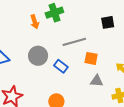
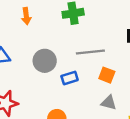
orange arrow: (35, 22) -> (26, 16), moved
blue rectangle: (61, 66) -> (70, 78), turned -64

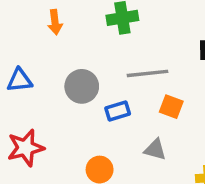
gray triangle: (109, 103) -> (155, 150), moved

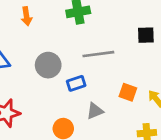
orange square: (171, 107) -> (128, 92), moved
gray triangle: (155, 150) -> (95, 111), moved, turned -36

